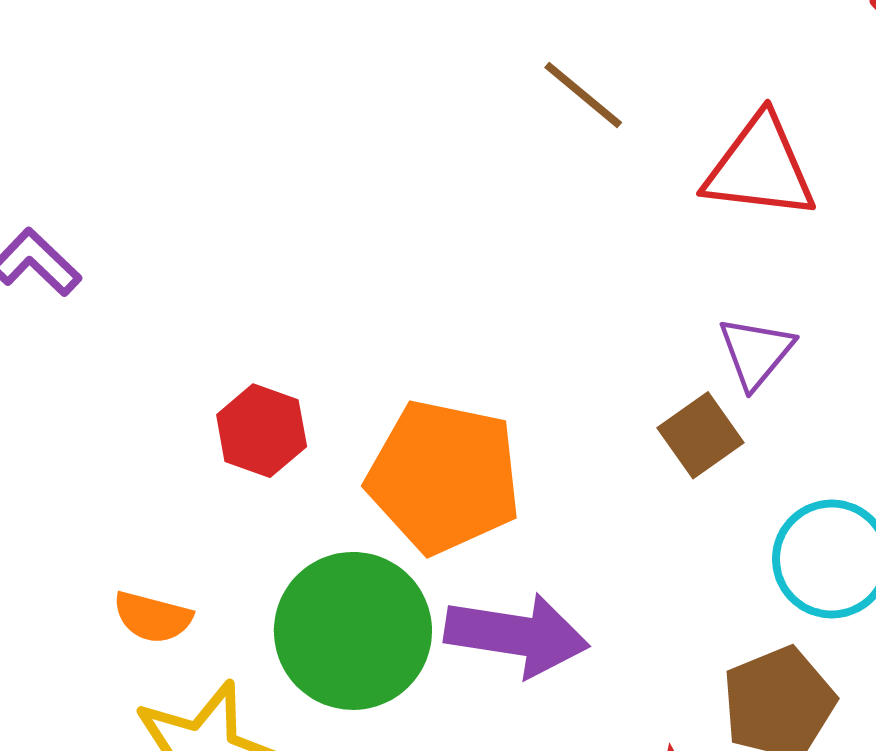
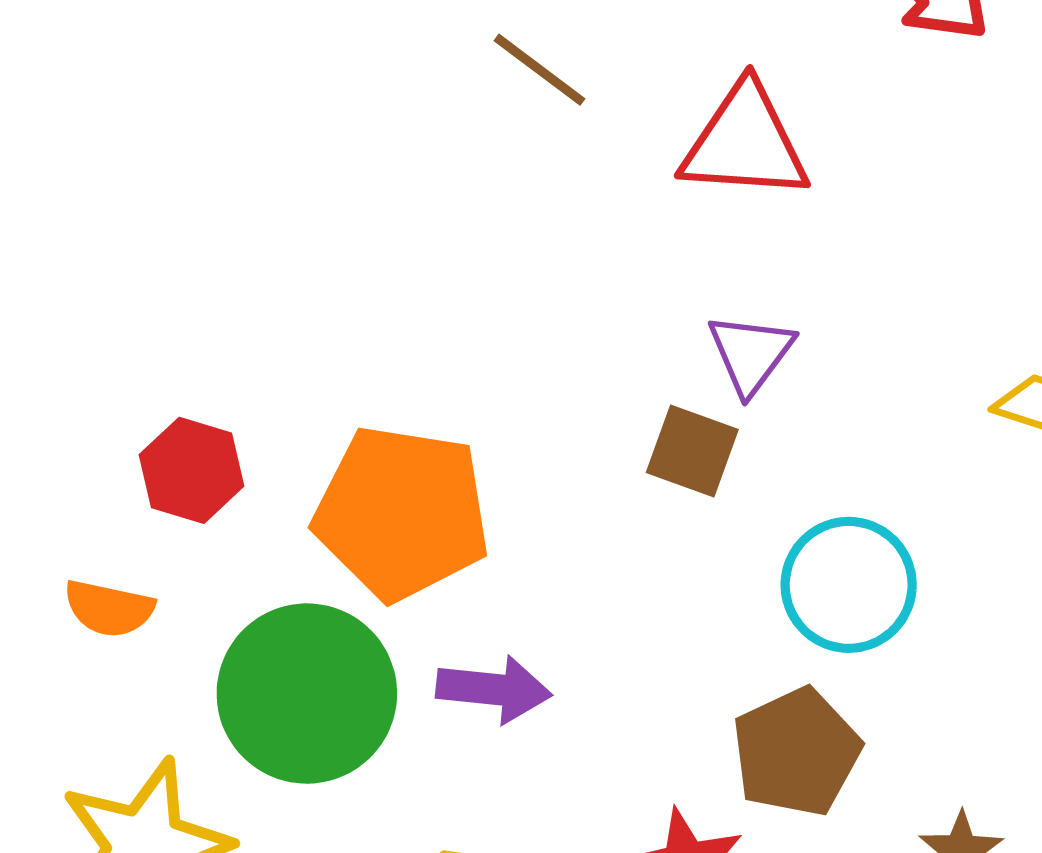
brown square: (700, 435) -> (692, 451), turned -32
orange semicircle: (153, 617) -> (109, 608), moved
purple arrow: (517, 635) -> (494, 689), size x0.7

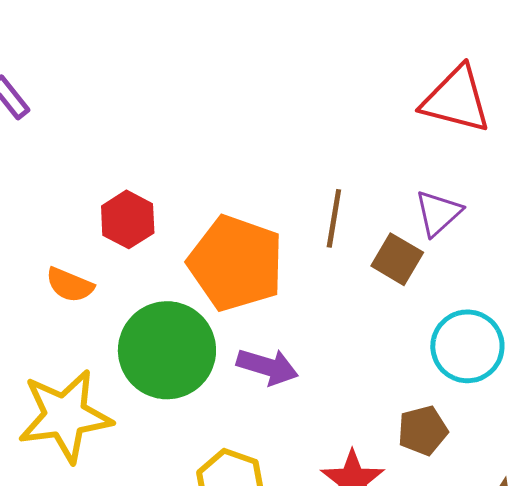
brown line: (539, 70) -> (334, 218), moved, turned 52
brown pentagon: (796, 752) -> (423, 430), size x0.7

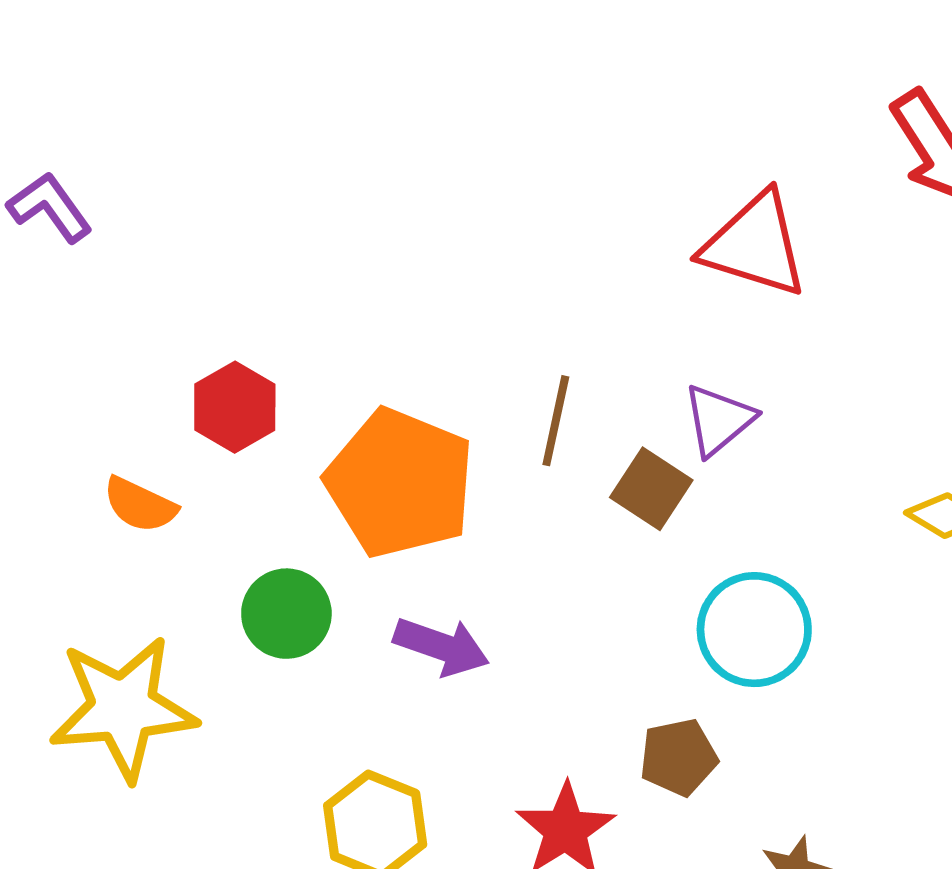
green circle: (167, 350) -> (286, 614), size x0.6

